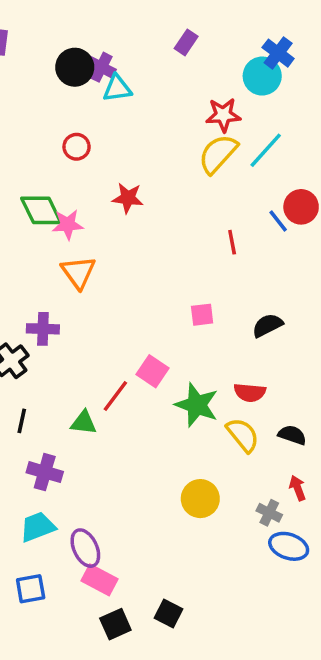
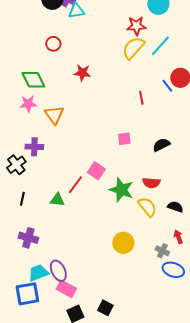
pink star: (68, 225) -> (28, 104), moved
purple cross: (45, 472) -> (28, 238), moved
cyan trapezoid: (38, 527) -> (38, 273), moved
blue square: (31, 589) -> (27, 294), size x1.4

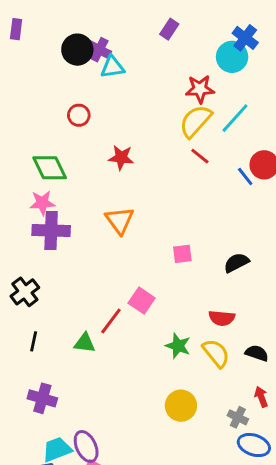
red line: (141, 98) -> (200, 156), moved, turned -40
orange triangle: (54, 115) -> (120, 220), moved
purple cross: (34, 147) -> (51, 231), moved, size x1.4
green star: (121, 190) -> (178, 346), moved, size x0.7

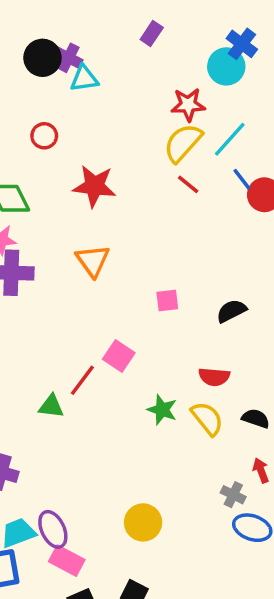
red star: (121, 158) -> (94, 186), size x1.4
blue line: (245, 177) -> (242, 179), moved
yellow circle: (181, 406) -> (143, 522), moved

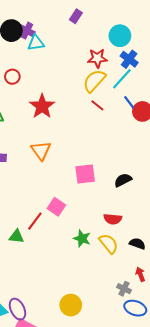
blue cross: (242, 44) -> (129, 59), moved
red star: (94, 186) -> (42, 106), turned 30
pink square: (167, 301) -> (85, 174), size x1.5

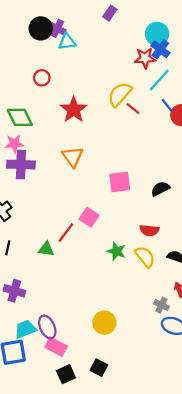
red star: (97, 58) -> (145, 58), moved
blue cross: (129, 59) -> (160, 49), moved
yellow semicircle: (94, 81) -> (120, 94), moved

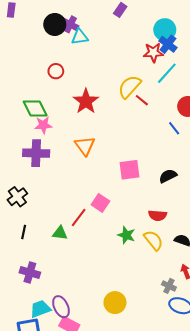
blue line: (167, 105) -> (174, 128), moved
pink star: (14, 144) -> (43, 125), moved

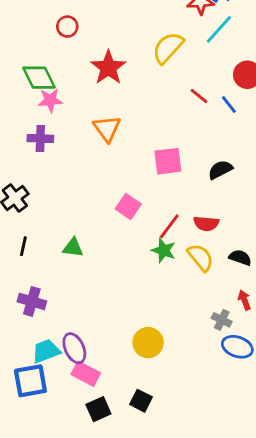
red line: (142, 100) -> (199, 96), moved
purple cross: (36, 153) -> (40, 138), size x0.7
red line: (79, 217) -> (169, 226), moved

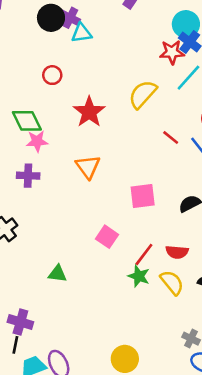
black line: (23, 246) -> (15, 345), moved

